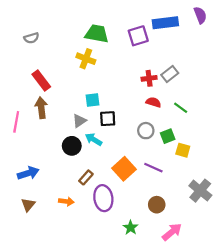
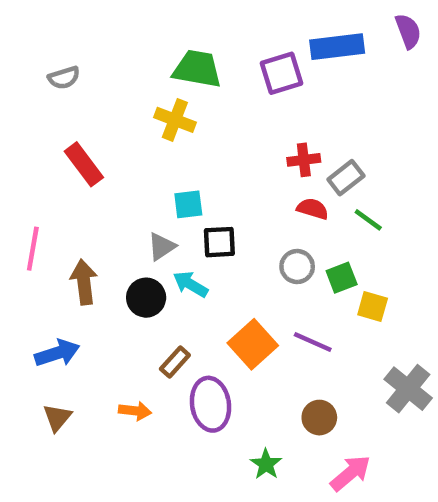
gray rectangle: (170, 74) -> (346, 178), moved
brown arrow: (41, 108) -> (84, 282), moved

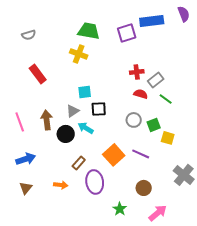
pink line: (33, 249) -> (20, 122), moved, turned -30
brown arrow: (84, 282) -> (47, 120), moved

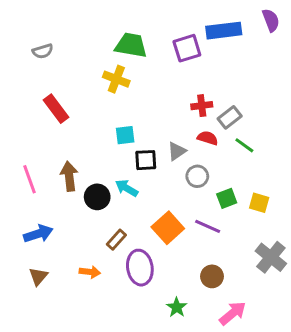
gray triangle: (73, 111) -> (177, 151), moved
green square: (154, 125) -> (227, 198), moved
yellow square: (168, 138) -> (259, 203), moved

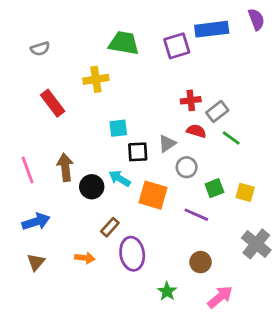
yellow cross: (116, 79) -> (96, 79), moved, turned -30
orange square: (168, 228) -> (153, 195), moved, turned -32

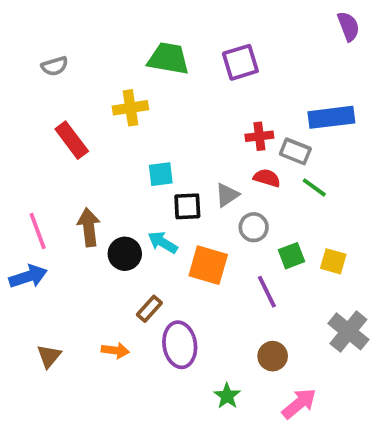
blue rectangle: (212, 29) -> (331, 117), moved
gray rectangle: (217, 111) -> (295, 151), turned 60
purple line: (196, 215) -> (267, 292), turned 40
blue arrow: (36, 222) -> (28, 277), moved

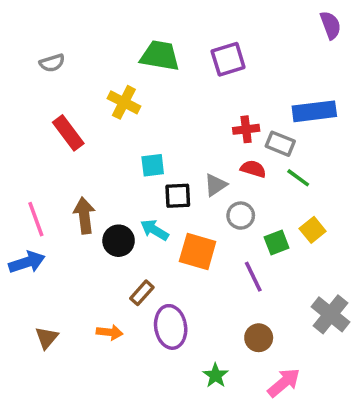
yellow cross: (130, 108) -> (124, 102), turned 36
yellow square: (333, 261) -> (313, 230), moved, turned 35

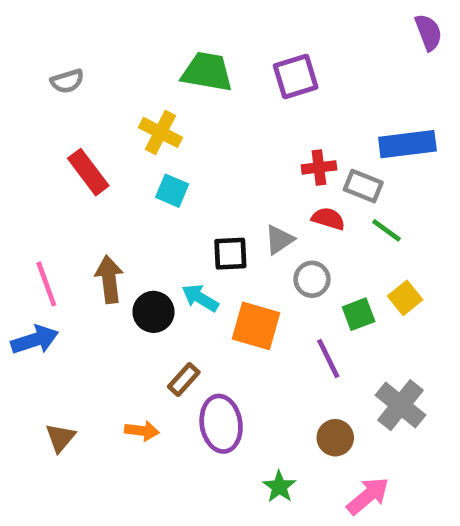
cyan square: (153, 165) -> (172, 191), moved, turned 30
gray cross: (331, 314) -> (401, 405), moved

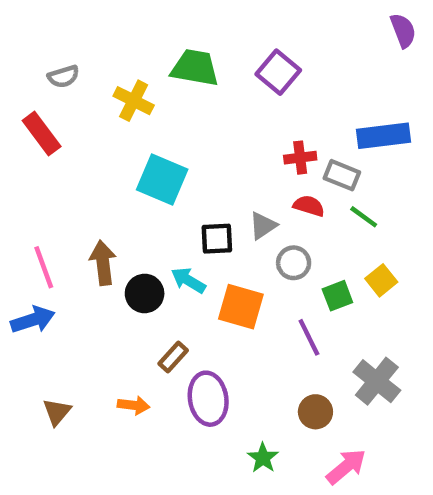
purple square: (296, 77) -> (278, 72), turned -33
yellow cross: (160, 132) -> (134, 101), moved
red rectangle: (88, 172) -> (42, 134), moved
cyan square: (172, 191) -> (162, 180), size x1.6

